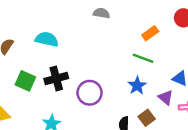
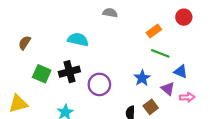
cyan semicircle: (47, 39) -> (78, 40), moved
green line: (143, 58) -> (160, 53), moved

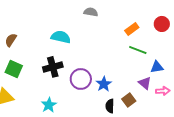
red circle: (184, 17) -> (162, 24), moved
blue triangle: (181, 72) -> (157, 67), turned -32
green square: (42, 74) -> (14, 69), moved
blue star: (142, 78) -> (104, 84), moved

